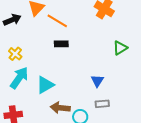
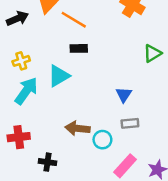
yellow cross: (15, 54) -> (21, 61), turned 32
cyan triangle: (45, 85) -> (59, 76), moved

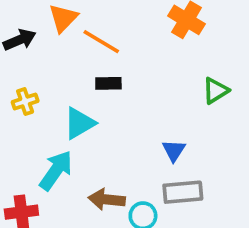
cyan arrow: (26, 91) -> (56, 170), moved
gray rectangle: (130, 123) -> (183, 192), size x1.5

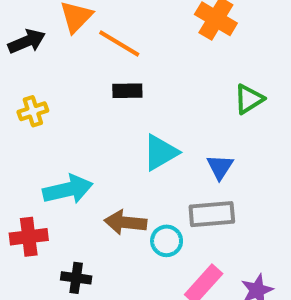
cyan triangle: (79, 123) -> (160, 152), moved
blue triangle: (174, 150) -> (220, 167), moved
cyan arrow: (56, 170) -> (68, 189), turned 42

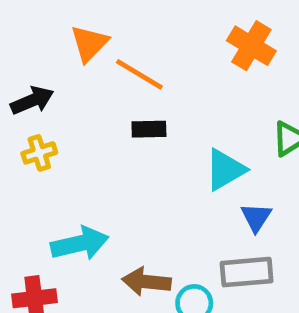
black arrow: (27, 41) -> (32, 101), moved
cyan triangle: (160, 152) -> (225, 170), moved

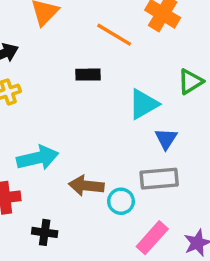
orange line: (139, 74) -> (114, 35), moved

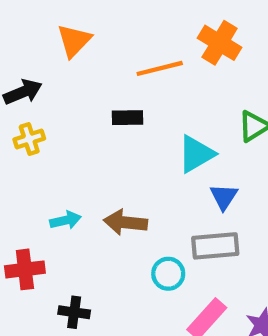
orange line: (114, 35) -> (160, 68), turned -45
cyan arrow: (38, 158) -> (66, 220), size x0.6
brown arrow: (86, 186) -> (125, 222), moved

